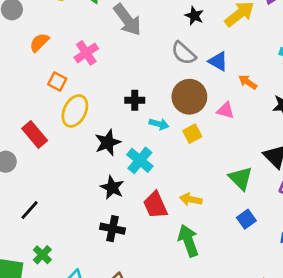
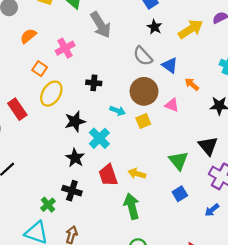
black cross: (135, 100) -> (94, 83), moved
green cross: (42, 255) -> (48, 205), moved

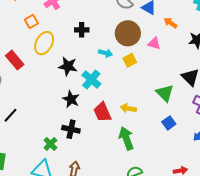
orange square: (40, 69) -> (31, 21), turned 32
black star: (75, 121) -> (68, 66), turned 30

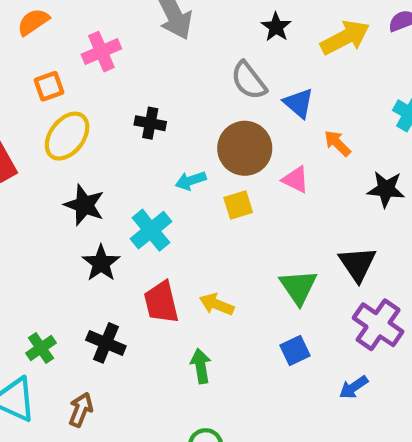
cyan arrow: (105, 53) -> (191, 181), turned 136
black star: (68, 66) -> (84, 205), moved
black cross: (71, 129) -> (106, 343), moved
green arrow: (126, 138) -> (201, 366), size x0.7

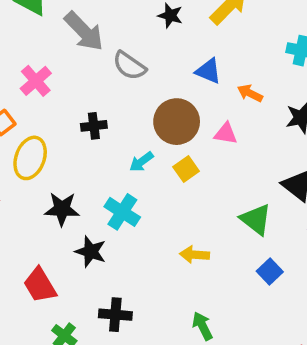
gray semicircle: (249, 81) -> (129, 66), moved
red trapezoid: (161, 302) -> (40, 285), moved
green arrow: (201, 366) -> (202, 326), moved

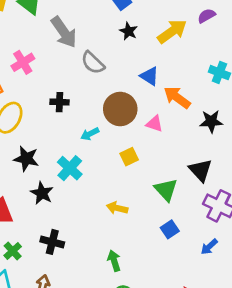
orange arrow: (250, 93) -> (177, 97), size x1.5
yellow square: (186, 169) -> (129, 157), moved

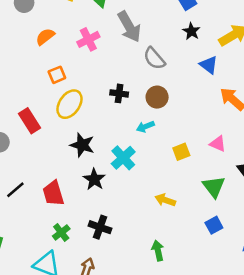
pink cross: (23, 62) -> (88, 39), moved
blue triangle: (149, 76) -> (209, 65), moved
brown circle: (120, 109) -> (157, 97), moved, size x0.7
pink triangle: (154, 124) -> (218, 144), moved

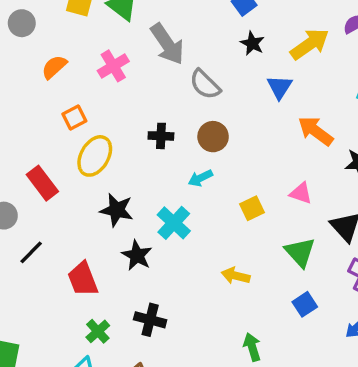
blue triangle: (209, 65) -> (280, 87), turned 30
black line: (15, 190) -> (31, 252), moved
green arrow: (158, 251) -> (252, 347), moved

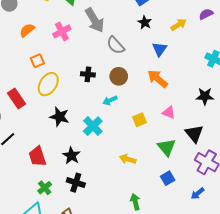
yellow arrow: (310, 44) -> (179, 25), size x0.7
orange arrow: (315, 131) -> (158, 79), moved
black star: (137, 255) -> (71, 156), moved

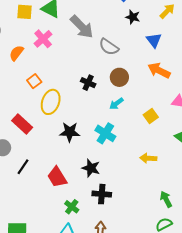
pink cross: (62, 31) -> (43, 39), moved
black cross: (88, 74) -> (88, 83), turned 32

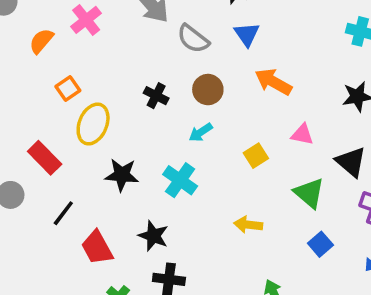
blue triangle: (154, 40) -> (247, 34), moved
black line: (23, 167) -> (63, 213), moved

